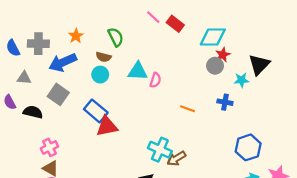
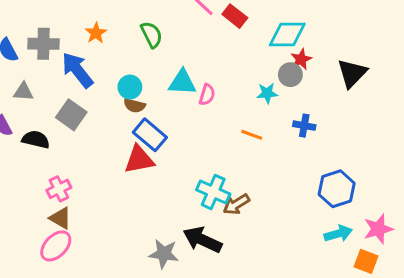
brown semicircle: (104, 57) -> (134, 106), moved
blue arrow: (63, 62) -> (77, 70), turned 76
cyan star: (242, 80) -> (267, 93), moved
blue rectangle: (96, 111) -> (150, 135), moved

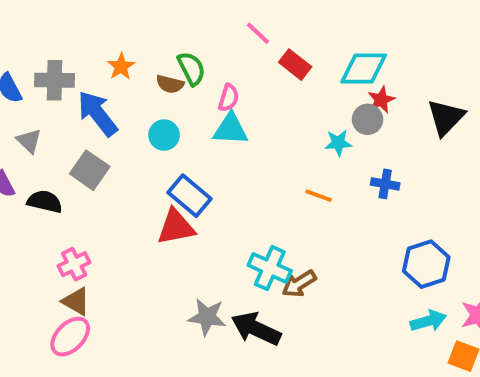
red rectangle: (235, 16) -> (295, 65), moved
gray triangle: (23, 92) -> (29, 141), turned 40
pink semicircle: (207, 95) -> (229, 98), moved
brown semicircle: (134, 106) -> (170, 84), moved
gray star: (164, 254) -> (207, 317), moved

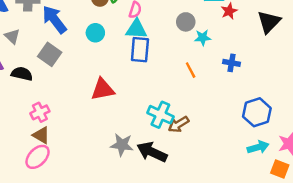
gray circle: (368, 119) -> (186, 22), moved
blue rectangle: (190, 196) -> (140, 50), moved, turned 55
orange line: (319, 196) -> (191, 70), turned 42

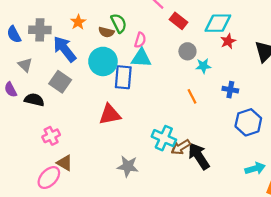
cyan circle: (95, 33) -> (103, 61), size x1.6
blue rectangle: (140, 50) -> (123, 77), moved
blue hexagon: (257, 112) -> (248, 122), moved
brown triangle: (41, 135) -> (65, 163), moved
black arrow: (152, 152) -> (199, 156), moved, turned 32

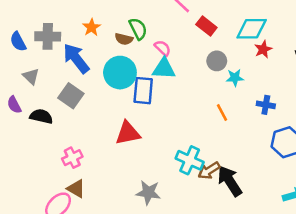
pink semicircle: (140, 40) -> (163, 48), turned -63
pink cross: (51, 136) -> (72, 158), moved

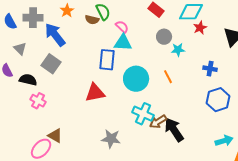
cyan circle: (120, 73) -> (136, 79), moved
blue cross: (266, 105) -> (210, 69), moved
pink cross: (72, 158) -> (38, 101), moved, turned -35

